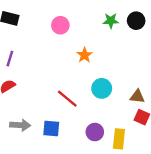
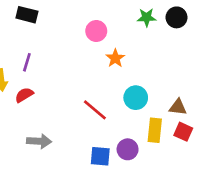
pink circle: (60, 25) -> (96, 31), moved
blue square: (51, 129) -> (100, 156), moved
yellow rectangle: (119, 139) -> (155, 130), moved

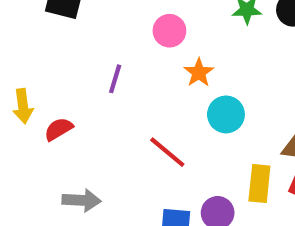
purple line: (27, 62) -> (115, 79), moved
cyan circle: (136, 98) -> (226, 114), moved

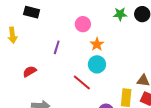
yellow arrow: (23, 106) -> (12, 35), moved
cyan circle: (226, 114) -> (97, 64), moved

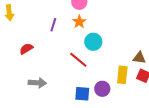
orange star: (97, 44) -> (79, 22), moved

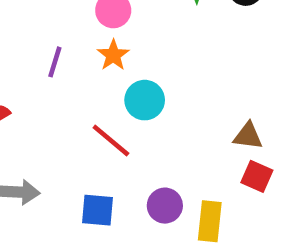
yellow rectangle: (122, 75) -> (210, 221), moved
blue square: (82, 94) -> (98, 210), moved

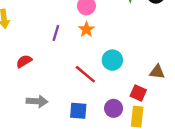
cyan circle: (145, 100) -> (112, 60), moved
red square: (257, 176) -> (138, 93), moved

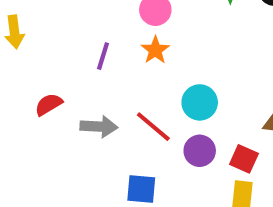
gray arrow: (37, 101) -> (99, 127), moved
purple circle: (114, 108) -> (200, 151), moved

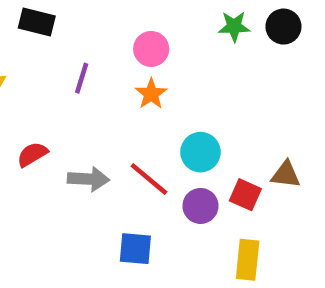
purple line: (103, 56) -> (82, 78), moved
red square: (244, 159) -> (245, 195), moved

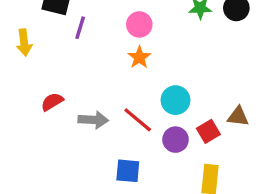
purple line: (82, 78) -> (80, 28), moved
red square: (245, 195) -> (208, 131), turned 35

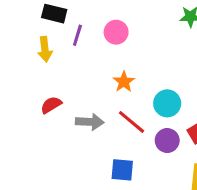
pink circle: (139, 24) -> (116, 32), moved
yellow arrow: (24, 43) -> (45, 49), moved
orange star: (139, 57) -> (124, 82), moved

